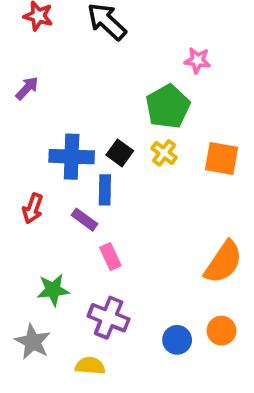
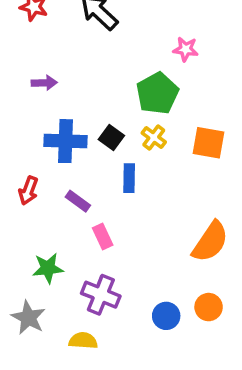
purple arrow: (27, 88) -> (44, 83), moved, turned 45
blue rectangle: (105, 190) -> (129, 178), moved

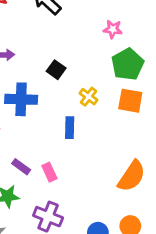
green pentagon: (157, 93) -> (128, 64), moved
black square: (111, 138) -> (56, 70), moved
purple rectangle: (78, 201) -> (21, 167), moved

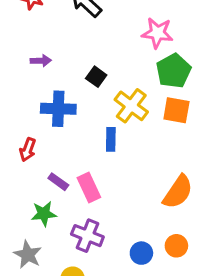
pink star: (113, 29) -> (157, 33), size x1.5
yellow cross: (88, 97) -> (131, 106), size x1.6
pink rectangle: (49, 172) -> (89, 187), size x1.4

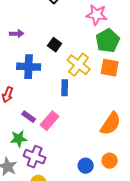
pink rectangle: (89, 187) -> (50, 121), turned 66
purple cross: (87, 236) -> (35, 157), moved

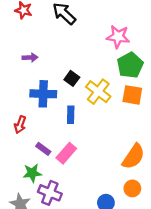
black square: (55, 45) -> (72, 78), moved
blue rectangle: (65, 88) -> (71, 115), moved
orange circle: (110, 161) -> (132, 188), moved

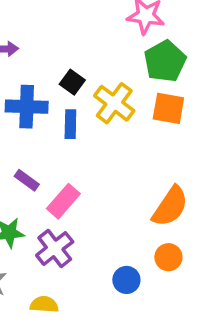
blue rectangle: (71, 115) -> (70, 124), moved
purple rectangle: (43, 149) -> (27, 180), moved
purple cross: (50, 193) -> (55, 248), moved, turned 30

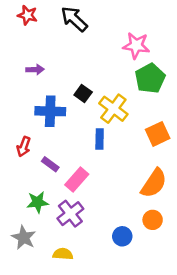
orange square: (168, 108) -> (158, 134), moved, turned -35
blue rectangle: (70, 124) -> (100, 139), moved

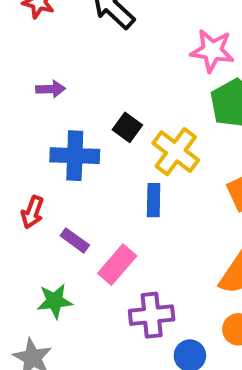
purple cross: (70, 214) -> (152, 315), moved, turned 32

